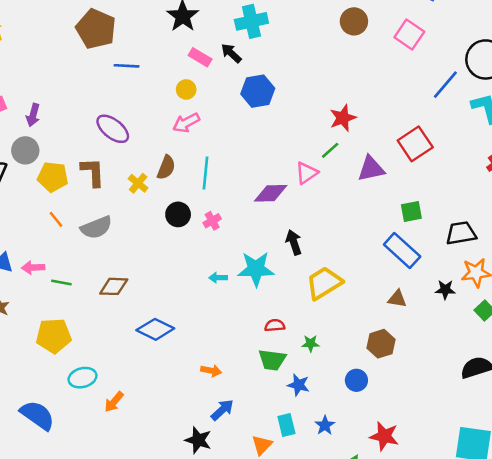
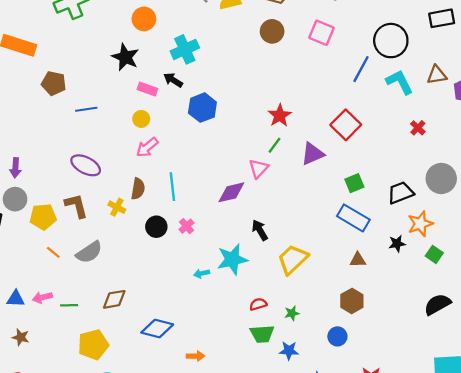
brown pentagon: (96, 29) -> (54, 83), size x0.7
yellow pentagon: (54, 336) -> (93, 345), moved
orange arrow: (211, 371) -> (196, 356), moved

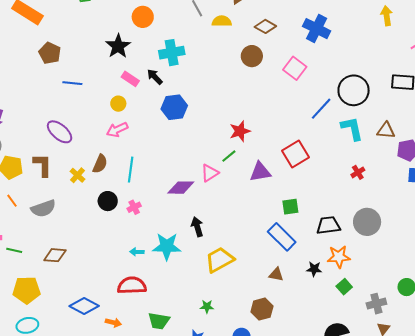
red semicircle: (258, 304) -> (132, 285), moved, size x1.8
blue diamond: (157, 328) -> (84, 306), moved
green trapezoid: (262, 334) -> (159, 321), moved

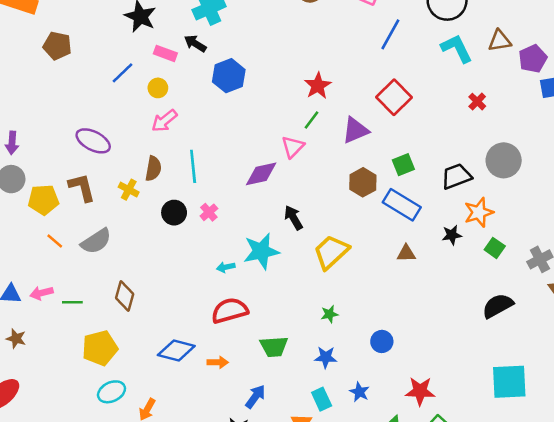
blue line: (72, 83) -> (123, 73), moved, turned -36
blue line: (321, 109) -> (390, 34), moved
brown diamond: (55, 255) -> (125, 296), turned -65
brown hexagon: (262, 309) -> (363, 182), moved

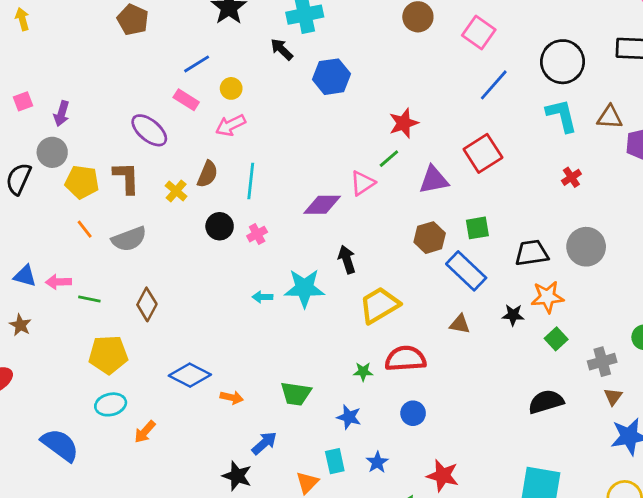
pink rectangle: (165, 53) -> (186, 100), moved
blue hexagon: (229, 76) -> (331, 77), moved
red semicircle: (230, 311) -> (405, 359), moved

